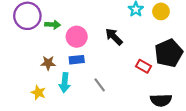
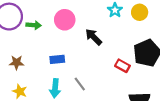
pink circle: (77, 37) -> (65, 20), moved
brown star: (48, 63) -> (17, 63), moved
cyan arrow: (65, 83) -> (55, 88), moved

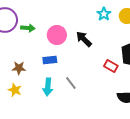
pink circle: (65, 20) -> (57, 35), moved
brown star: (17, 63) -> (19, 68), moved

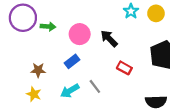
blue rectangle: (50, 60) -> (72, 61), turned -32
red rectangle: (111, 66) -> (124, 68), moved
cyan arrow: (48, 87) -> (70, 91), turned 54

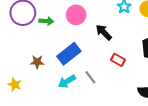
pink circle: (80, 34) -> (76, 15), moved
blue rectangle: (72, 61) -> (69, 54), size x1.6
yellow star: (34, 94) -> (15, 84), moved

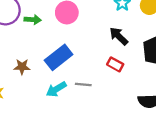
black arrow: (104, 32) -> (119, 36), moved
gray line: (90, 77) -> (83, 84), turned -48

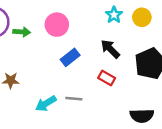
blue rectangle: (59, 57) -> (70, 57), moved, size x0.7

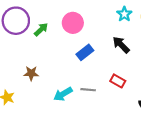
green arrow: (22, 32) -> (41, 29), turned -48
red rectangle: (107, 78) -> (118, 81), moved

